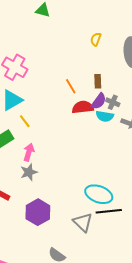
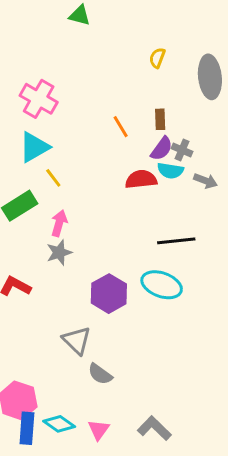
red semicircle: (83, 107) -> (141, 179), moved
black line: (109, 211) -> (176, 241), moved
purple hexagon: (38, 212) -> (109, 294), moved
gray triangle: (83, 222) -> (77, 340), moved

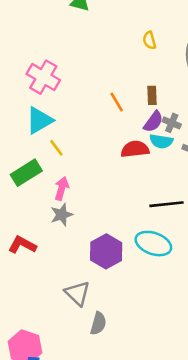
yellow semicircle: (157, 58) -> (149, 40), turned -36
gray semicircle: (100, 374) -> (98, 323), turned -110

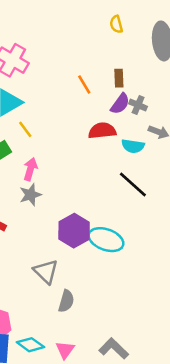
cyan semicircle: (161, 141) -> (133, 146), moved
black line: (166, 204) -> (133, 184), turned 48
cyan ellipse: (153, 244) -> (106, 240), moved

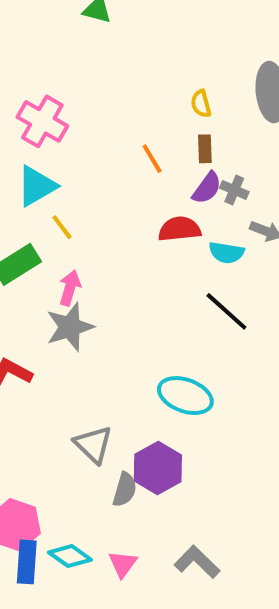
yellow semicircle: (116, 24) -> (201, 104), moved
gray star: (30, 195) -> (70, 327), size x1.4
purple hexagon: (74, 231) -> (158, 468), moved

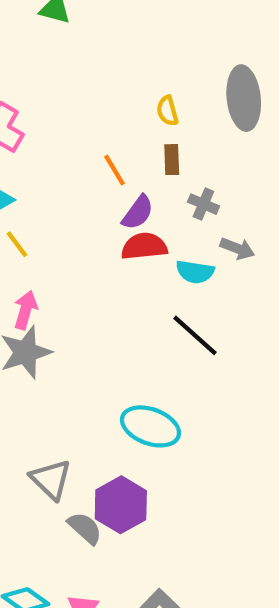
purple semicircle: (207, 188) -> (138, 212), moved
gray semicircle: (125, 490) -> (85, 528), turned -64

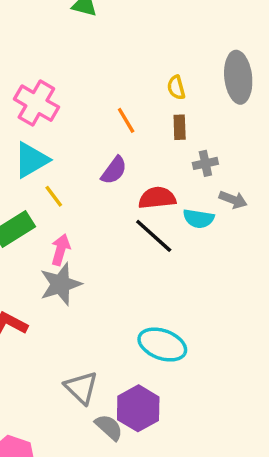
orange line: (114, 170) -> (126, 120), moved
gray cross: (203, 204) -> (205, 163), turned -35
purple semicircle: (138, 212) -> (114, 170), moved
black line: (195, 335) -> (154, 236), moved

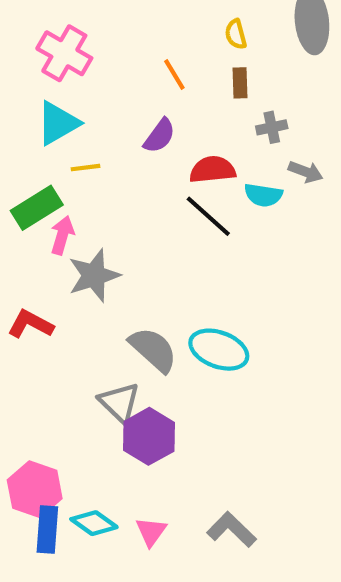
yellow line: (54, 196) -> (85, 168), turned -60
pink arrow: (61, 250) -> (62, 235), moved
purple hexagon: (138, 408) -> (149, 436), moved
gray semicircle: (109, 427) -> (153, 350), moved, size x1.4

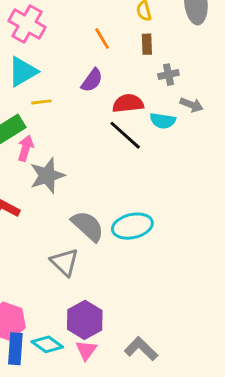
cyan ellipse: (219, 350) -> (132, 226), turned -33
purple hexagon: (149, 436) -> (85, 320), moved

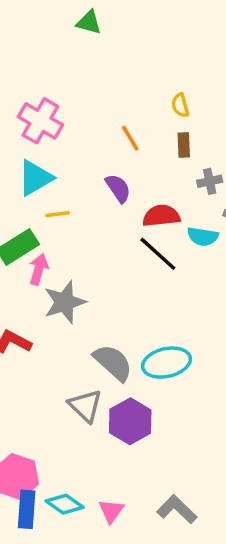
purple semicircle: (92, 80) -> (118, 188), turned -70
purple hexagon: (85, 320) -> (130, 421), moved

